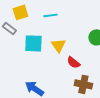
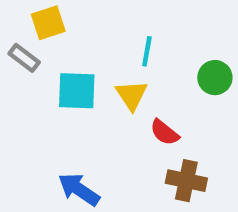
cyan line: (50, 15) -> (147, 51), moved, turned -72

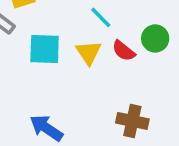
cyan line: (147, 51) -> (101, 17), turned -55
red semicircle: (164, 132) -> (124, 51), moved

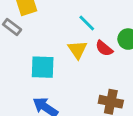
cyan square: (45, 49) -> (43, 67), moved

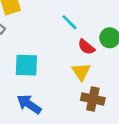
yellow triangle: (77, 50) -> (81, 72), moved

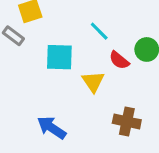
cyan square: (26, 65) -> (59, 57), moved
yellow triangle: (81, 72) -> (93, 82), moved

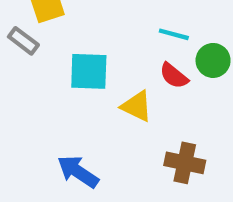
cyan line: (99, 31) -> (174, 34), moved, turned -30
yellow triangle: (93, 82) -> (137, 106), turned -30

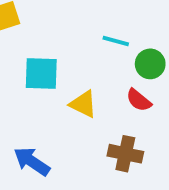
red semicircle: (174, 76) -> (139, 100), moved

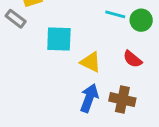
green circle: (150, 64) -> (141, 20), moved
blue arrow: (32, 161) -> (89, 98), moved, turned 76

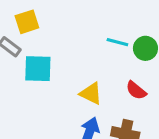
cyan square: (59, 39) -> (38, 69), moved

